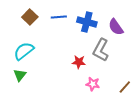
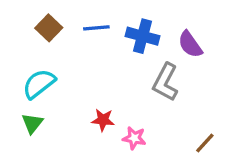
red star: (79, 62) -> (103, 120), moved
pink star: (93, 84) -> (134, 138), moved

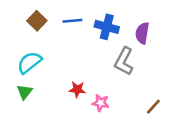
purple semicircle: (190, 44) -> (142, 33), turned 45

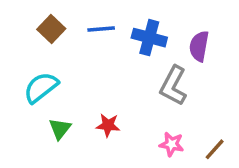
green triangle: (25, 92) -> (60, 129), moved
pink star: (101, 103) -> (172, 144), moved

